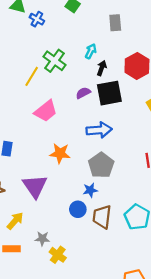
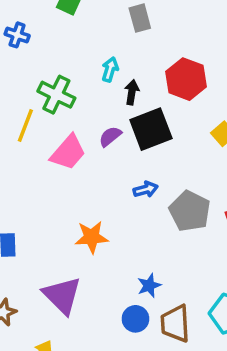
pink trapezoid: (46, 111) -> (68, 152), moved
blue arrow: (99, 130) -> (146, 189), size x0.6
gray pentagon: (101, 165) -> (190, 211), moved

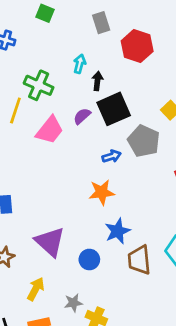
red hexagon: (186, 79) -> (137, 46), moved
gray pentagon: (190, 211) -> (144, 141), moved
orange star: (92, 237) -> (102, 192), moved
blue star: (149, 285) -> (118, 231), size x1.4
blue circle: (135, 319) -> (89, 259), moved

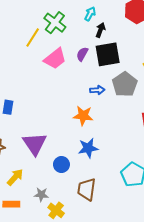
purple semicircle: (82, 116) -> (82, 54), turned -32
brown trapezoid: (139, 260) -> (87, 189), moved

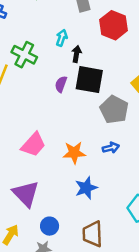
black square: (108, 54) -> (89, 80), turned 30
pink trapezoid: (55, 59) -> (33, 145), moved
blue arrow: (97, 90) -> (111, 148), moved
blue circle: (61, 165) -> (50, 226), moved

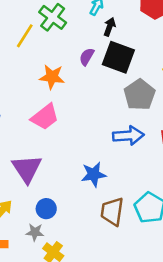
blue arrow: (111, 148) -> (128, 136), size x1.6
orange star: (74, 153) -> (52, 77), moved
brown trapezoid: (93, 234) -> (112, 212), moved

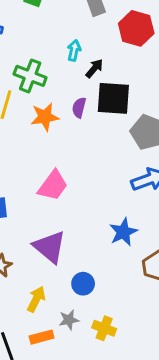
black arrow: (110, 27) -> (94, 68), turned 36
orange star: (52, 77) -> (45, 117), moved
gray star: (35, 232) -> (69, 320), moved

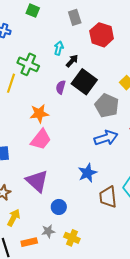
black square: (113, 98) -> (84, 82), turned 30
orange star: (45, 117) -> (39, 113), moved
yellow arrow: (36, 299) -> (14, 218), moved

